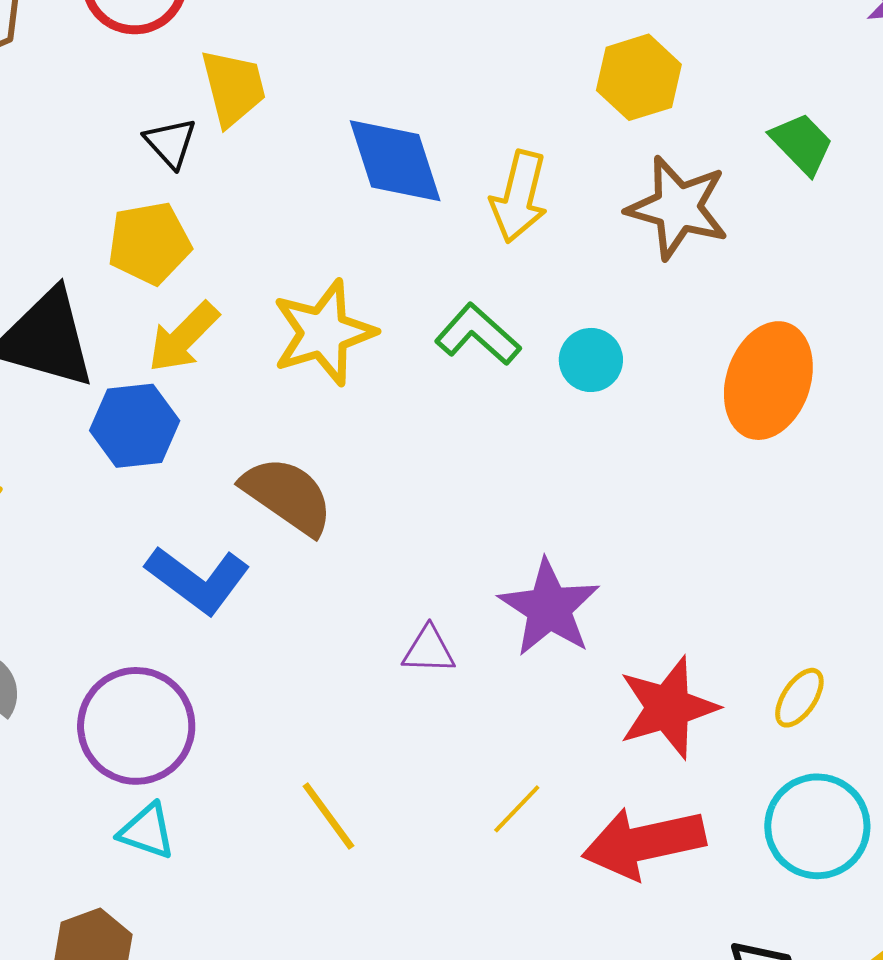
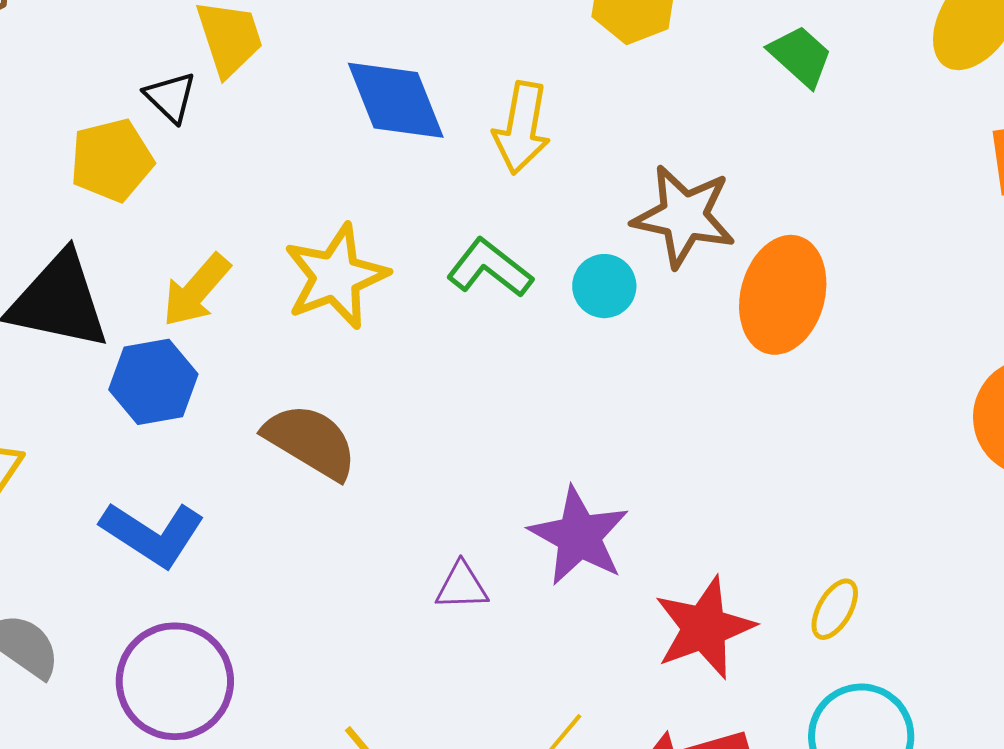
brown star: (678, 208) -> (684, 216), moved
yellow pentagon: (149, 243) -> (112, 160), moved
blue L-shape: (198, 580) -> (153, 534), moved

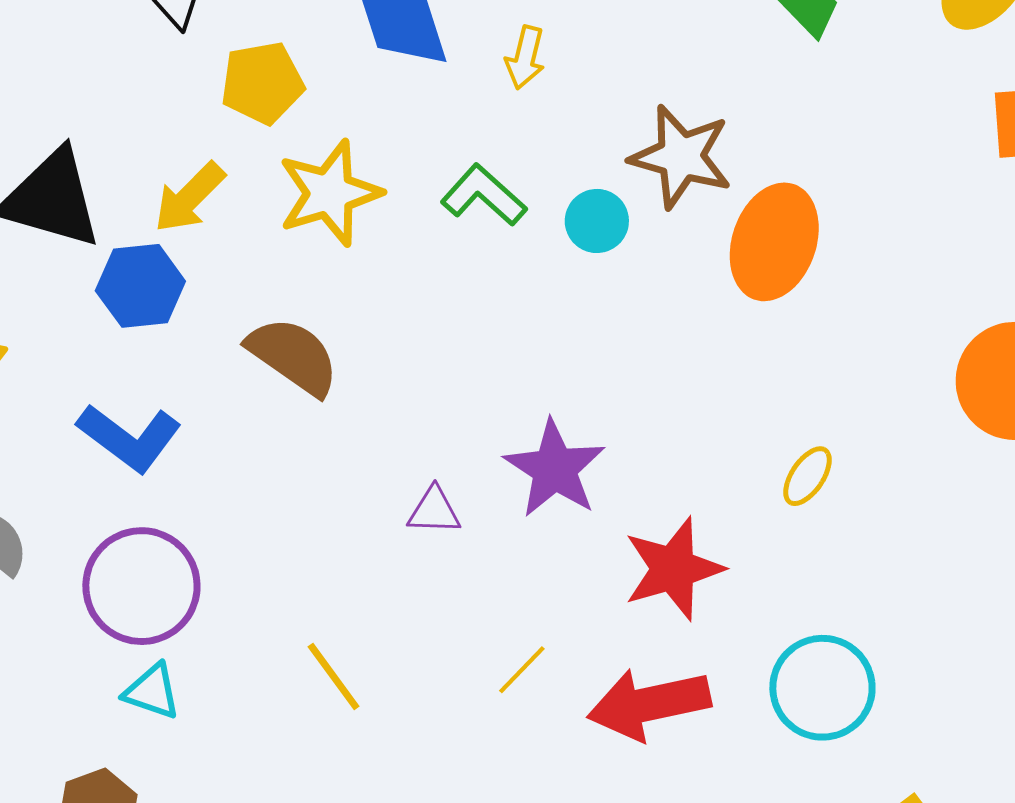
yellow arrow: (522, 128) -> (525, 58), size x0.7
yellow pentagon: (112, 160) -> (262, 83), moved
yellow ellipse: (835, 609) -> (807, 476), moved

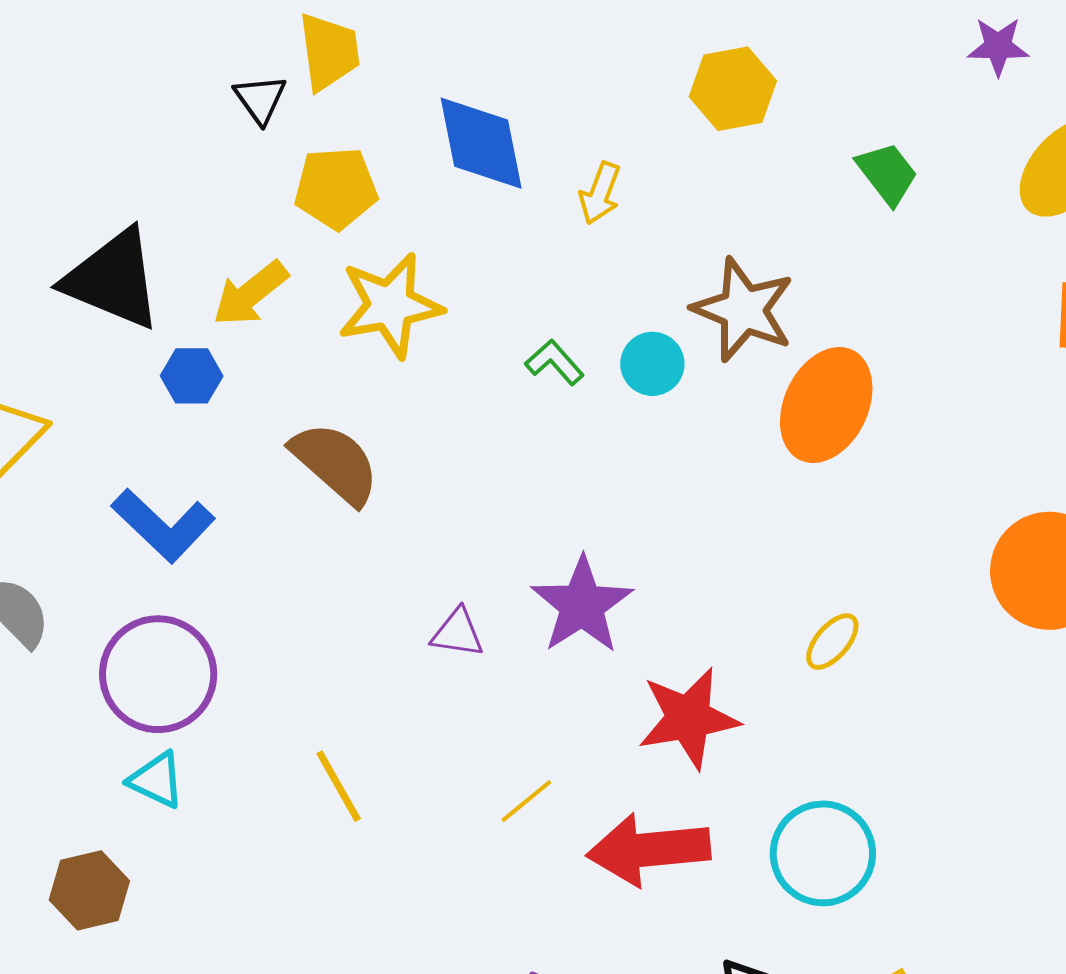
green L-shape: (484, 195) -> (555, 362), moved, size x0.7
blue hexagon: (140, 286) -> (192, 376), size x0.7

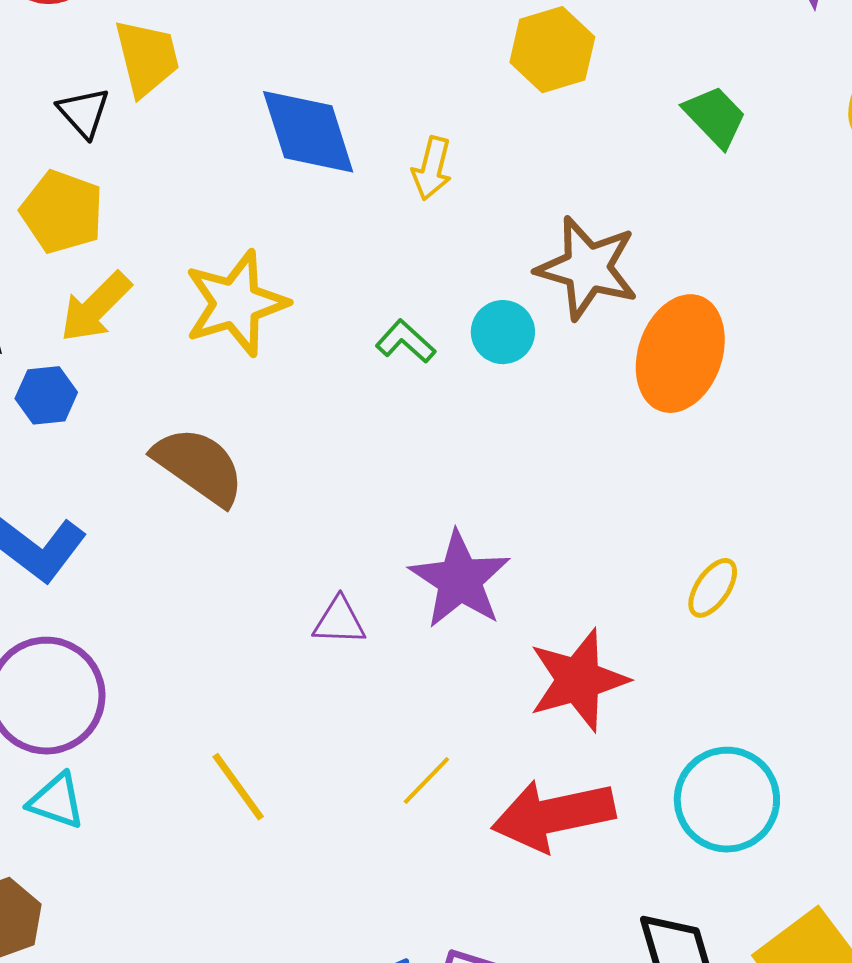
yellow pentagon: (336, 188) -> (62, 212), moved, turned 30

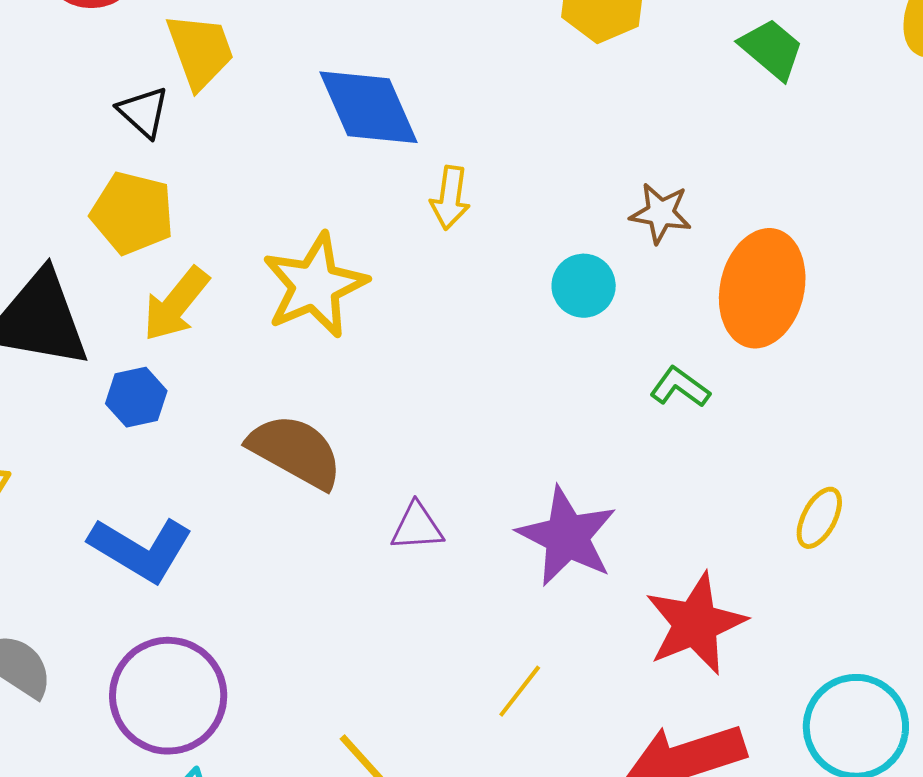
yellow arrow: (432, 168) -> (450, 198), moved
brown star: (587, 268) -> (661, 213), size x0.6
green L-shape: (406, 341) -> (680, 387), moved
purple triangle: (339, 621) -> (417, 527), moved
yellow line: (426, 781) -> (520, 691), moved

